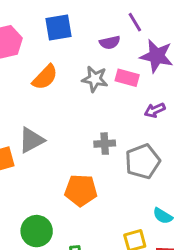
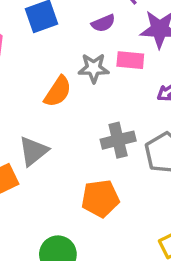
orange semicircle: (45, 77) -> (58, 92), moved
gray cross: (105, 144) -> (118, 140), size x1.4

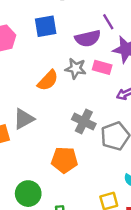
purple semicircle: (103, 23) -> (88, 38), size x1.5
gray cross: (118, 140) -> (84, 122), turned 30

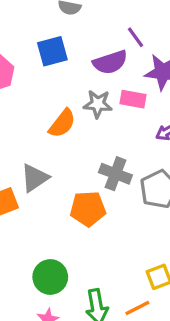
orange pentagon: (64, 160) -> (88, 209), moved

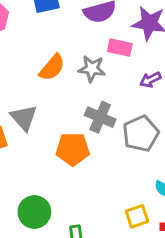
gray star: (98, 104) -> (92, 69), moved
gray triangle: (35, 178) -> (24, 118), turned -40

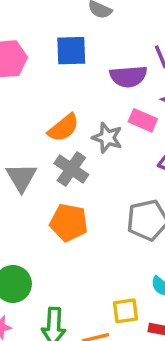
gray cross: (100, 117) -> (71, 169), moved

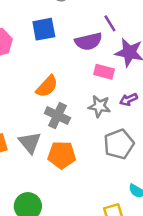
gray star: (107, 138) -> (99, 106), moved
gray triangle: (21, 177) -> (30, 143), moved

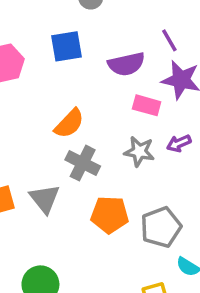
purple line: (110, 23) -> (169, 40), moved
gray pentagon: (119, 144) -> (161, 227), moved
orange pentagon: (62, 155) -> (110, 215), moved

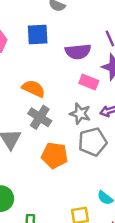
orange semicircle: (69, 123) -> (34, 89), turned -115
gray pentagon: (161, 227) -> (93, 142), moved

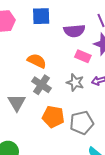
gray pentagon: (93, 142) -> (82, 123), moved

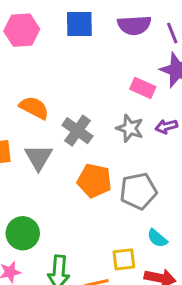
purple semicircle: (74, 31) -> (134, 25), moved
orange semicircle: (37, 61) -> (34, 108), moved

